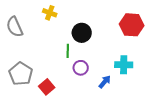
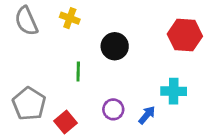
gray semicircle: (15, 27) -> (26, 21), moved
green line: (68, 51) -> (78, 72), moved
purple circle: (81, 68) -> (113, 109), moved

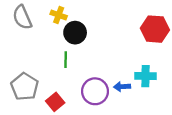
black circle: (115, 46) -> (75, 33), moved
purple circle: (113, 109) -> (95, 91), size x1.5
blue arrow: (147, 115) -> (122, 87), moved, turned -133

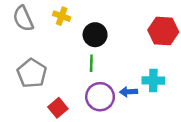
black circle: (75, 33) -> (95, 35), moved
green line: (66, 60) -> (91, 63), moved
gray pentagon: (25, 87) -> (32, 73), moved

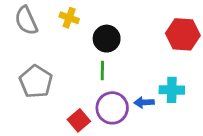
red square: (58, 108) -> (79, 120), moved

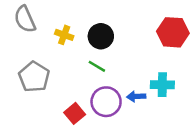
yellow cross: (69, 18) -> (64, 35), moved
green line: (102, 70) -> (97, 66), turned -60

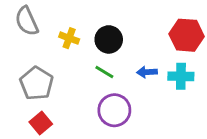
cyan cross: (162, 85) -> (181, 76), moved
blue arrow: (136, 96) -> (147, 72), moved
red square: (75, 113) -> (41, 123), moved

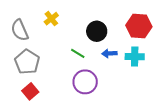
gray semicircle: (27, 21) -> (20, 30), moved
yellow cross: (69, 38) -> (51, 19), moved, turned 32
black circle: (109, 39) -> (97, 31), moved

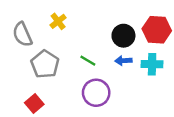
black circle: (97, 31) -> (123, 36), moved
gray pentagon: (27, 62) -> (45, 64), moved

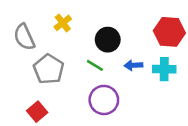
black circle: (123, 36) -> (108, 40), moved

